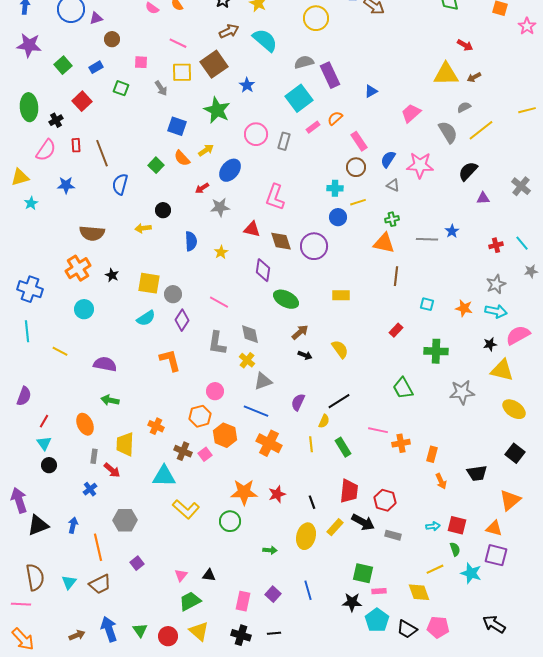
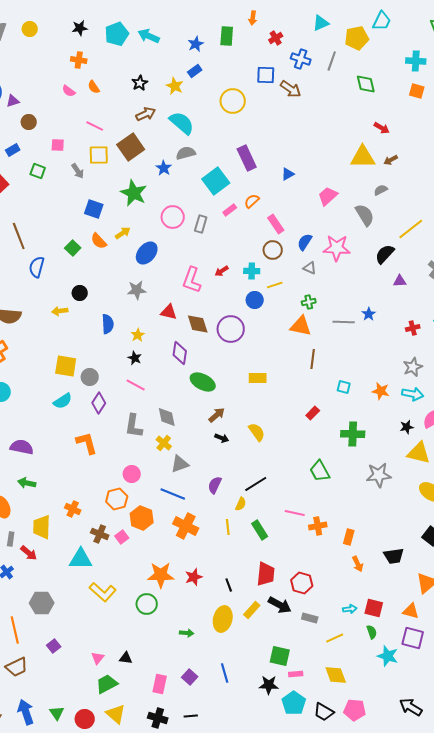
gray semicircle: (304, 62) -> (186, 153), moved
yellow line: (481, 130) -> (411, 229), moved
red arrow: (202, 188) -> (222, 271), moved
black star: (112, 275) -> (135, 358), moved
yellow line: (435, 569) -> (335, 638), moved

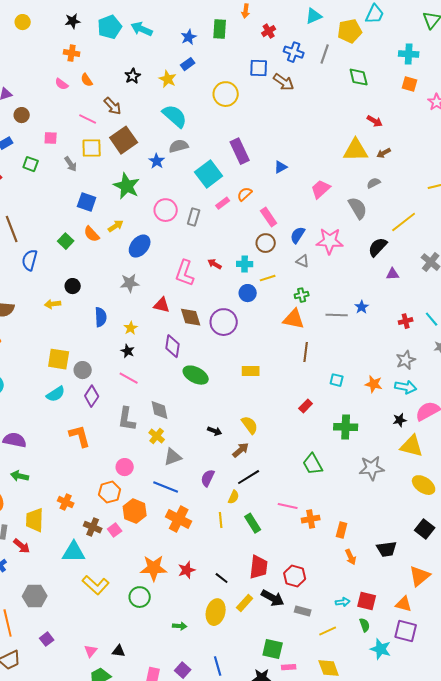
brown arrow: (146, 114) -> (113, 106), moved, turned 72
red arrow: (222, 271) -> (215, 264), turned 64
brown arrow: (217, 415) -> (241, 450), moved
black line: (229, 585) -> (222, 578), turned -32

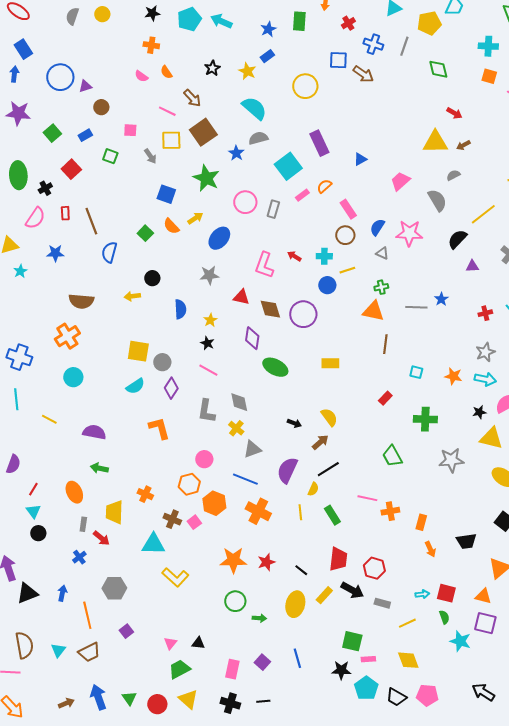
purple semicircle: (208, 478) -> (287, 470), size x1.5
green circle: (140, 597) -> (235, 601), moved

